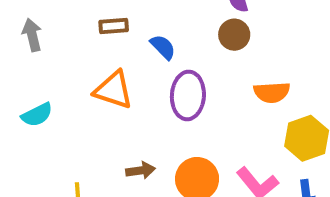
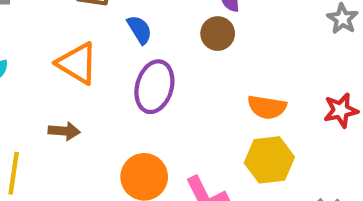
orange semicircle: (272, 92) -> (267, 107), moved
brown arrow: (140, 170) -> (64, 131), moved

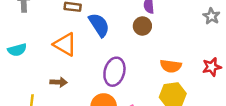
blue semicircle: (140, 30) -> (99, 25), size x1.5
purple ellipse: (154, 87) -> (114, 72), moved

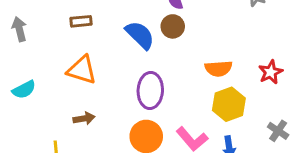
blue semicircle: (99, 25) -> (140, 35), moved
red star: (212, 67) -> (271, 72), moved

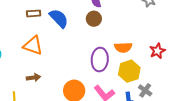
blue semicircle: (140, 35) -> (59, 18), moved
purple ellipse: (150, 91) -> (100, 59), moved
gray cross: (278, 131) -> (145, 90), moved

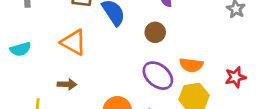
brown circle: (94, 19) -> (155, 32), moved
purple ellipse: (100, 59) -> (158, 76), turned -65

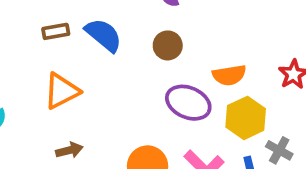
orange triangle: (74, 42) -> (62, 91), turned -40

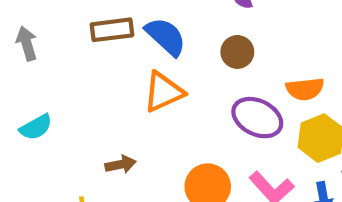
brown rectangle: (56, 31) -> (112, 30), size x1.4
orange triangle: (62, 91) -> (163, 92), moved

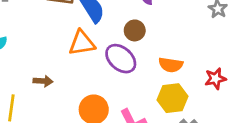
purple ellipse: (257, 118) -> (121, 59), moved

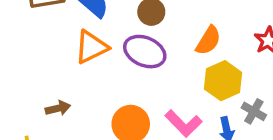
orange semicircle: (171, 65) -> (208, 41), turned -50

